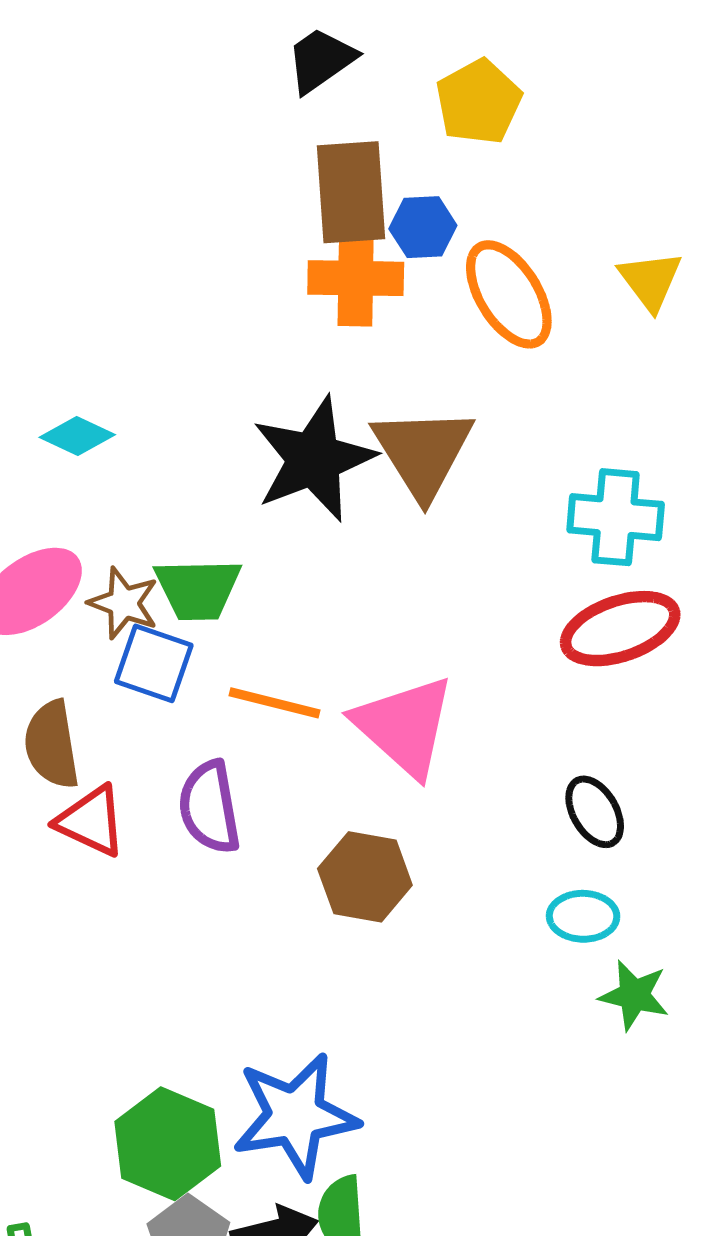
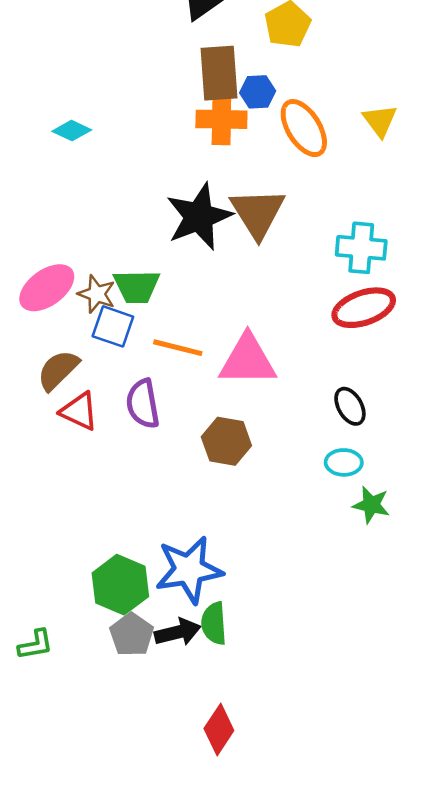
cyan diamond: (77, 436) -> (72, 131), moved
pink triangle: (404, 726) -> (248, 360), turned -42
brown semicircle: (52, 745) -> (58, 370), turned 54

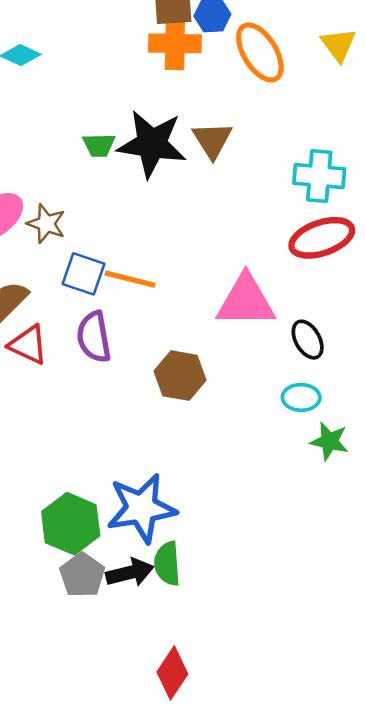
brown triangle: (258, 213) -> (212, 140), size x0.7
black star: (199, 217) -> (152, 144), turned 30
green trapezoid: (137, 287) -> (99, 145), moved, size x0.7
blue square: (113, 326) -> (84, 274), moved
pink triangle: (248, 360) -> (246, 301), moved

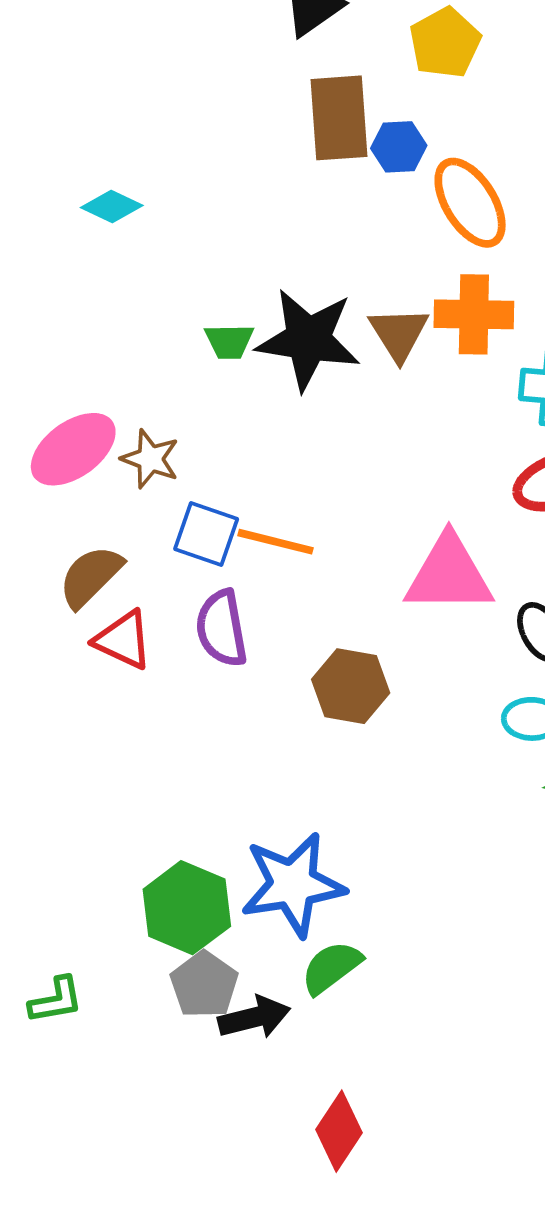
orange cross: (175, 43) -> (474, 314), moved
green semicircle: (167, 564) -> (331, 967), turned 57
black arrow: (130, 573) -> (254, 1017), moved

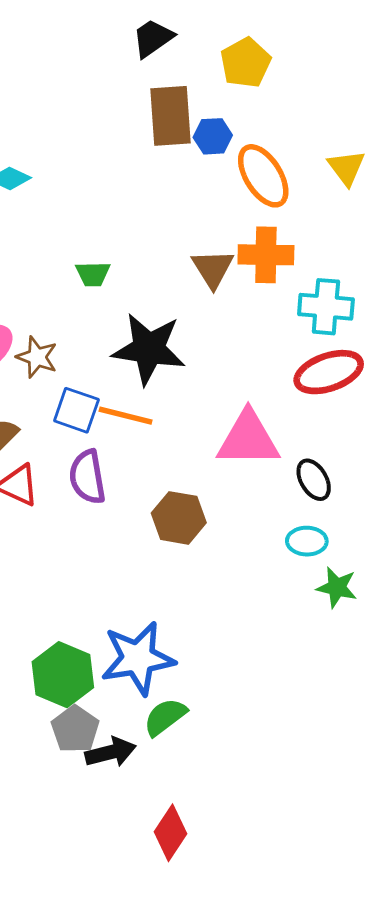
black star: (308, 339) -> (149, 349), moved

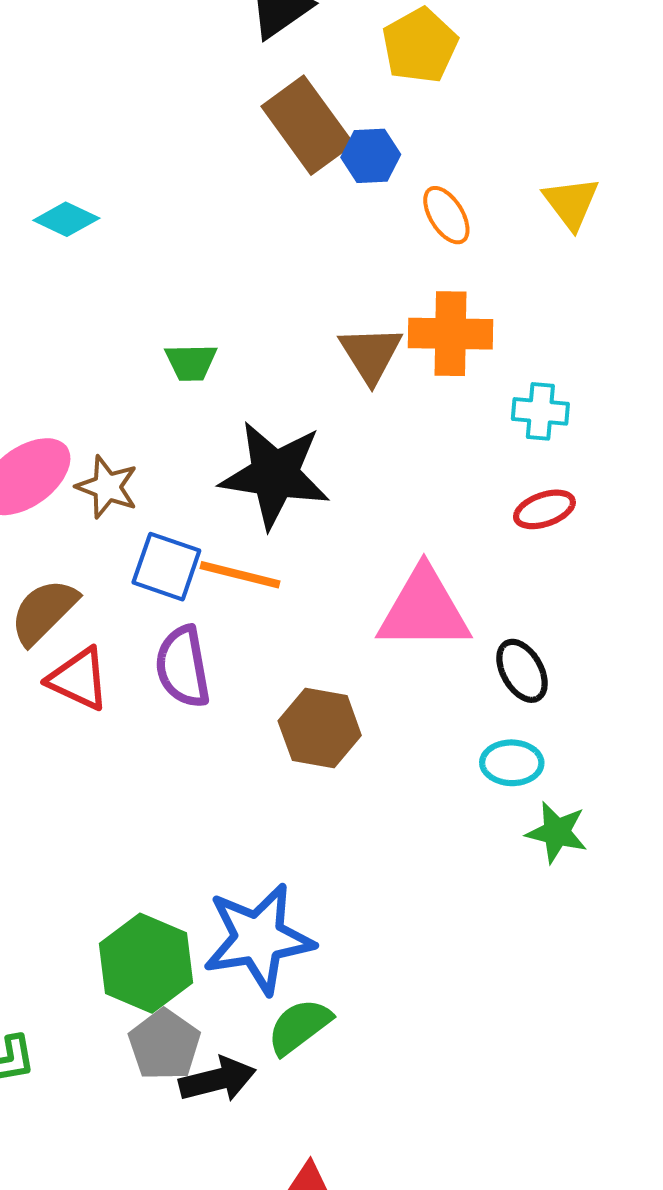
brown rectangle: (171, 116) -> (307, 125), turned -32
orange ellipse: (263, 176) -> (446, 215), size x0.6
cyan cross: (326, 307) -> (540, 411), size x0.7
red ellipse: (329, 372) -> (544, 509), size x0.6

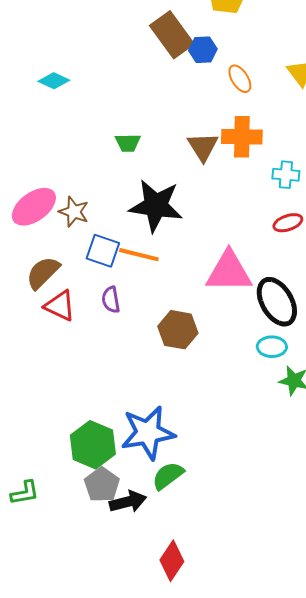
green trapezoid: (191, 362) -> (128, 143), moved
purple semicircle: (183, 667) -> (111, 300), size x0.7
black ellipse: (522, 671) -> (277, 302), size x1.6

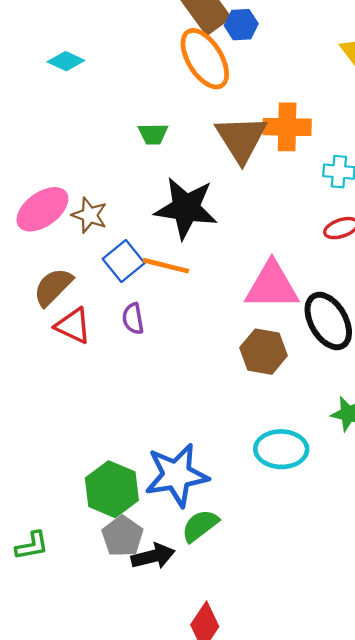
orange ellipse: (240, 79) -> (205, 59), moved, size x1.8
brown triangle: (203, 147) -> (241, 139), size x1.4
blue square: (103, 251) -> (124, 261), turned 32
brown hexagon: (178, 330) -> (264, 352), moved
cyan ellipse: (272, 347) -> (281, 449), moved, size x1.5

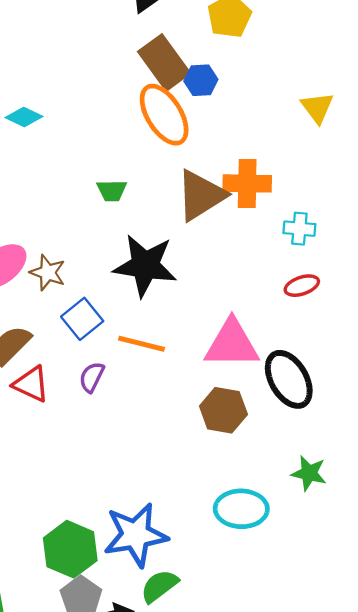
brown triangle: (241, 139) -> (201, 195), turned 30
orange line: (166, 266) -> (142, 344), moved
purple semicircle: (133, 319) -> (92, 377), turned 36

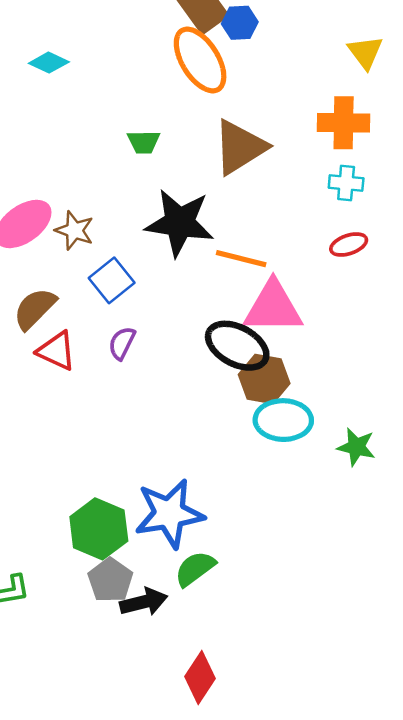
orange cross: (247, 183) -> (344, 123), moved
orange line: (142, 344) -> (241, 259), moved
black ellipse: (289, 379) -> (237, 346), moved, turned -32
cyan ellipse: (241, 509) -> (283, 420), moved

